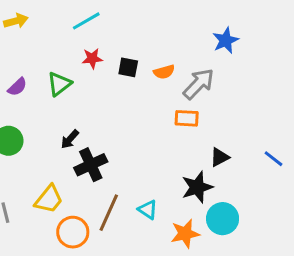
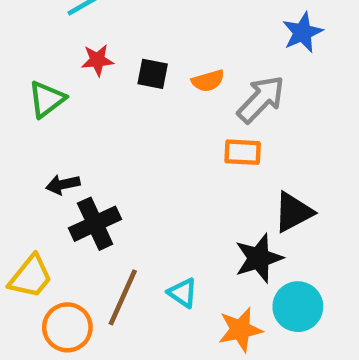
black arrow: (70, 139) -> (63, 184), turned 36
black triangle: (220, 157) -> (293, 212), size x1.4

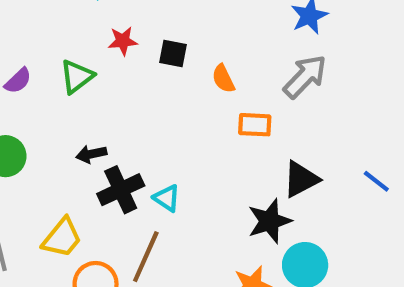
orange semicircle: (208, 81) -> (223, 79), moved, turned 80
gray arrow: (261, 99) -> (305, 77), moved
cyan triangle: (183, 293) -> (167, 198), moved

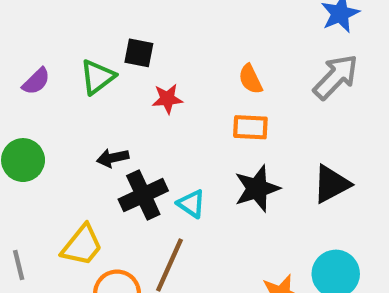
red star: (123, 41) -> (167, 99), moved
black square: (173, 54) -> (139, 53), moved
orange rectangle: (255, 125) -> (250, 127), moved
black star: (269, 221) -> (257, 188), moved

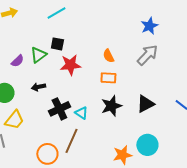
purple semicircle: (36, 81) -> (17, 61), moved
red star: (167, 99) -> (70, 65), size x1.5
black arrow: (113, 158) -> (38, 87), moved
yellow trapezoid: (82, 245) -> (14, 120), moved

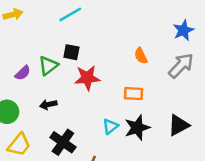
orange semicircle: (108, 56) -> (141, 56), moved
black cross: (59, 109) -> (63, 142), moved, turned -30
cyan triangle: (81, 113) -> (110, 126), moved, turned 48

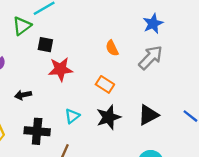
green triangle: (48, 66) -> (22, 26), moved
orange rectangle: (134, 94) -> (105, 84), turned 30
cyan triangle: (110, 126) -> (72, 116), moved
black cross: (63, 142) -> (37, 131), turned -30

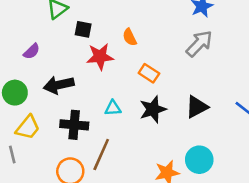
orange semicircle: (112, 48) -> (130, 37), moved
black arrow: (23, 95) -> (59, 85), size x1.6
cyan triangle: (72, 116) -> (113, 108), turned 35

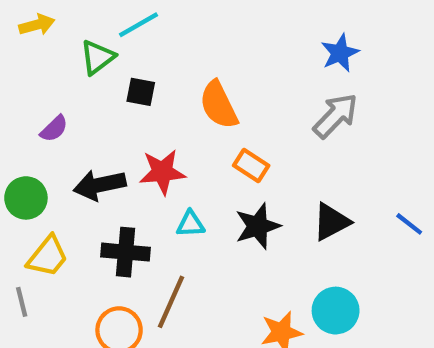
orange semicircle: (130, 37) -> (219, 105), size x1.6
red star: (100, 57) -> (162, 172), moved

